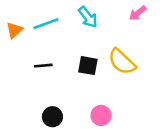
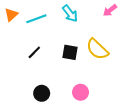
orange triangle: (14, 30) -> (11, 15), moved
black line: (43, 66) -> (34, 52), turned -40

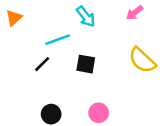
cyan line: (36, 19) -> (58, 40), moved
yellow semicircle: (97, 49) -> (142, 60), moved

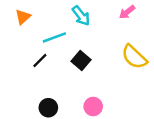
orange triangle: (14, 18) -> (23, 17), moved
black square: (86, 64) -> (81, 60), turned 30

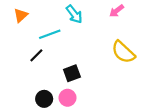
black square: (81, 60) -> (72, 73), moved, turned 30
pink circle: (93, 106) -> (68, 98), moved

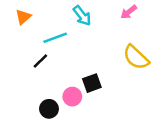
black square: (72, 73) -> (92, 83), moved
pink circle: (68, 98) -> (72, 97), moved

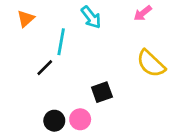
cyan line: (55, 38) -> (61, 42), turned -60
pink circle: (72, 97) -> (80, 119), moved

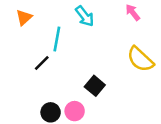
pink arrow: (143, 13) -> (133, 12), turned 90
black square: (102, 92) -> (95, 86), turned -30

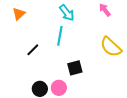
cyan line: (57, 39) -> (60, 36), moved
black square: (95, 86) -> (75, 68), turned 35

